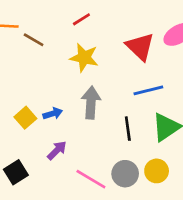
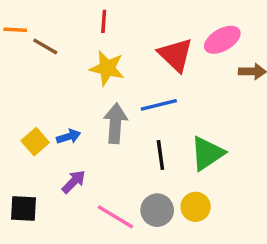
red line: (81, 19) -> (104, 21), turned -54
blue line: (148, 90) -> (159, 105), moved
black square: (16, 172) -> (24, 208), turned 35

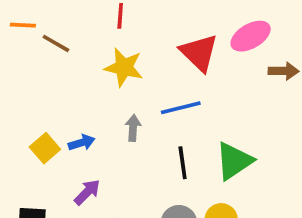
gray arrow: (115, 123) -> (133, 128), size x0.6

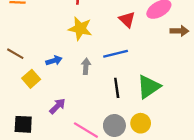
brown line: (56, 43) -> (15, 54), moved
red triangle: (199, 53) -> (127, 19), size x0.7
blue arrow: (82, 143) -> (54, 61), moved

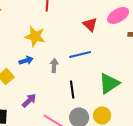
yellow star: (80, 29) -> (35, 36), moved
black line: (117, 88) -> (72, 89), moved

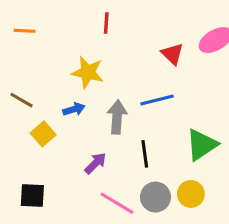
gray arrow: (54, 65) -> (117, 117), size x1.5
purple arrow: (29, 100) -> (95, 163), moved

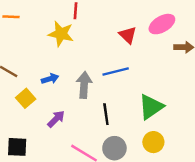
yellow star: (88, 72) -> (61, 34), moved
purple arrow: (95, 163) -> (56, 119), moved
yellow circle: (191, 194) -> (153, 142), moved

